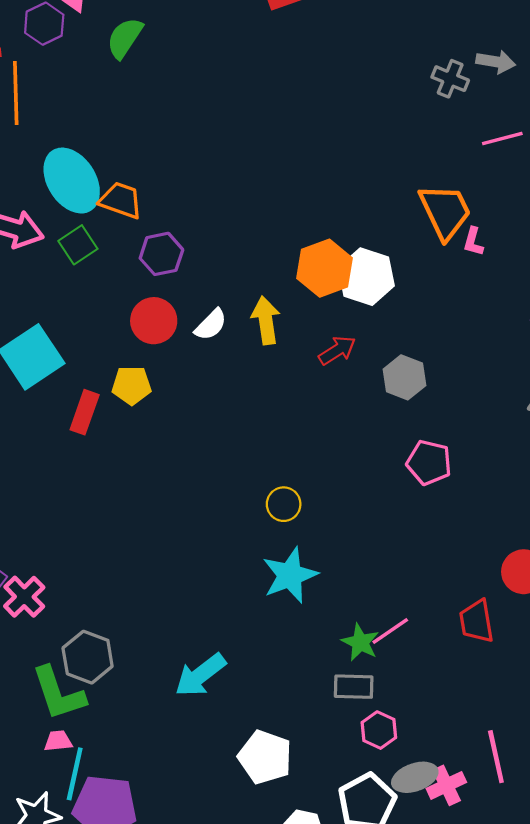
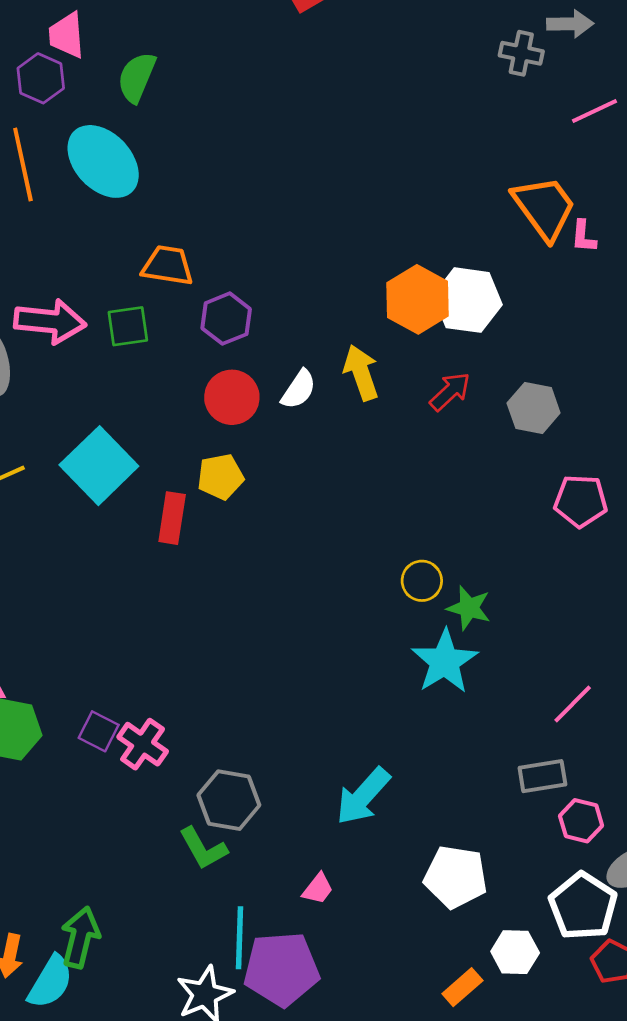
cyan ellipse: (72, 181) -> (103, 161), moved
green square: (78, 245) -> (128, 326), turned 36
green star: (360, 642) -> (469, 608), moved
green L-shape: (58, 693) -> (203, 848), size x0.7
pink trapezoid: (58, 741) -> (318, 889), moved, turned 144

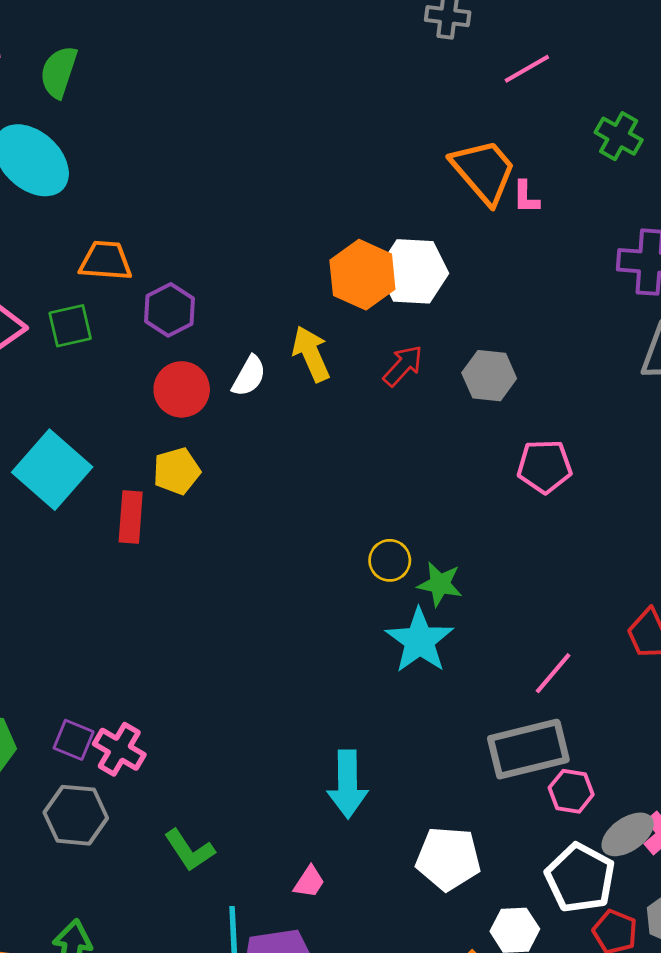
gray rectangle: (542, 776) -> (528, 749), size x1.6
cyan arrow: (363, 796) -> (348, 784), turned -38
gray hexagon: (229, 800) -> (76, 815), moved

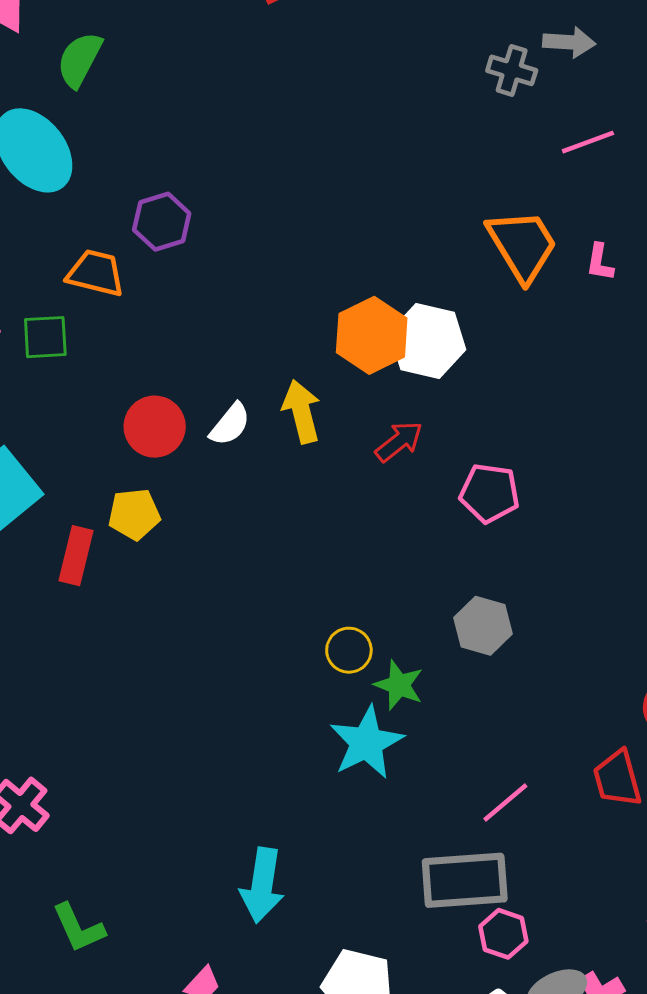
pink L-shape: (526, 197) -> (600, 262), moved
purple hexagon: (169, 310) -> (162, 222), moved
gray hexagon: (489, 376) -> (483, 626), moved
pink pentagon: (545, 466) -> (490, 493), moved

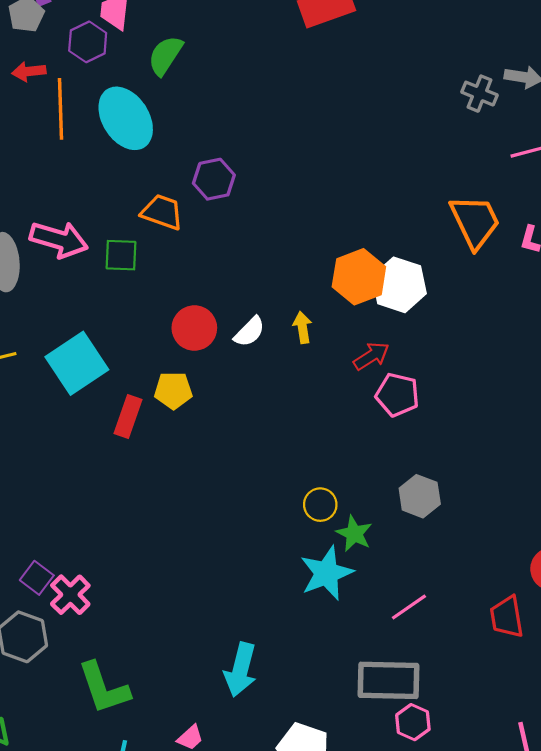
yellow arrow: (302, 412) -> (302, 327), size x0.7
pink pentagon: (490, 493) -> (397, 395), moved
pink line: (505, 803) -> (409, 607), moved
green L-shape: (78, 928) -> (104, 688), size x1.4

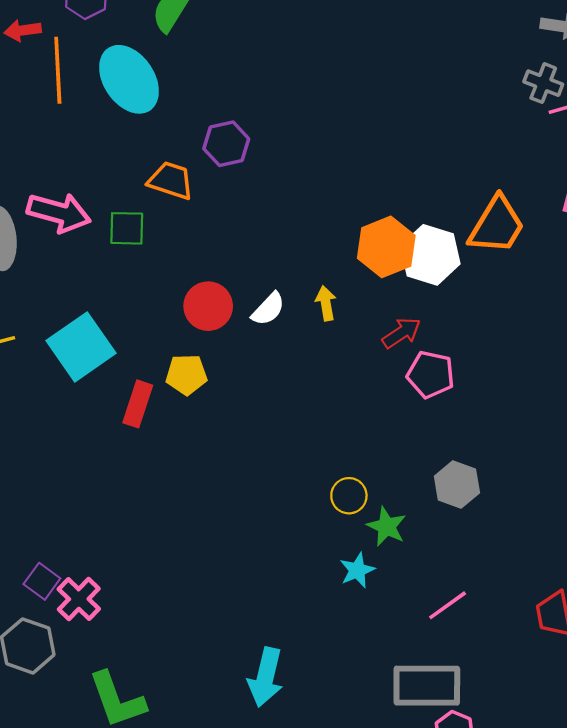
gray cross: (479, 94) -> (543, 83), moved
orange trapezoid: (475, 222) -> (497, 225), moved, turned 58
cyan star: (327, 573) -> (357, 570), size x0.6

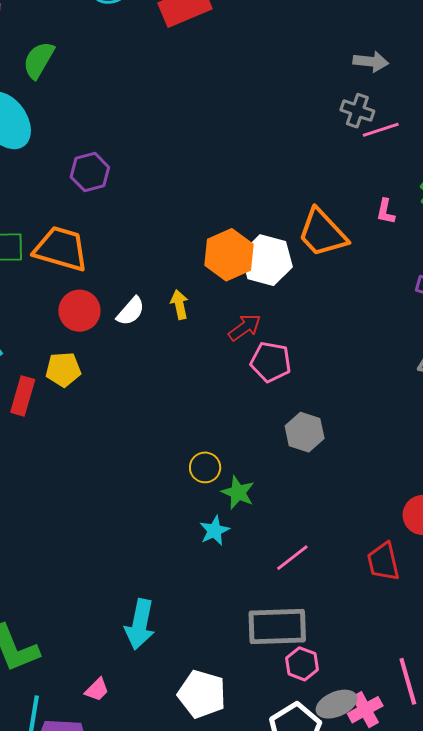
orange trapezoid: (171, 181) -> (61, 249), moved, size x1.4
orange trapezoid: (497, 225) -> (322, 233), turned 108
gray hexagon: (457, 484) -> (305, 432), moved

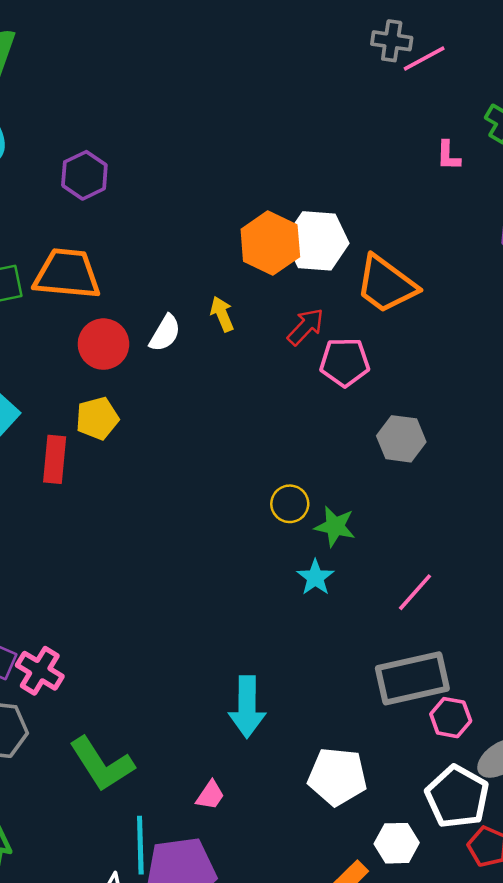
orange trapezoid: (322, 233) -> (386, 284), moved

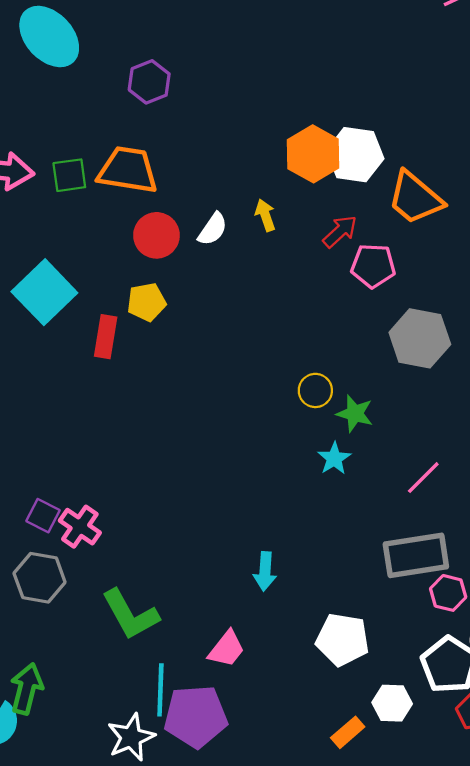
gray hexagon: (401, 439) -> (420, 338), size x1.4
cyan arrow: (247, 707) -> (265, 571), size x0.7
pink trapezoid: (210, 795) -> (227, 649), size x1.4

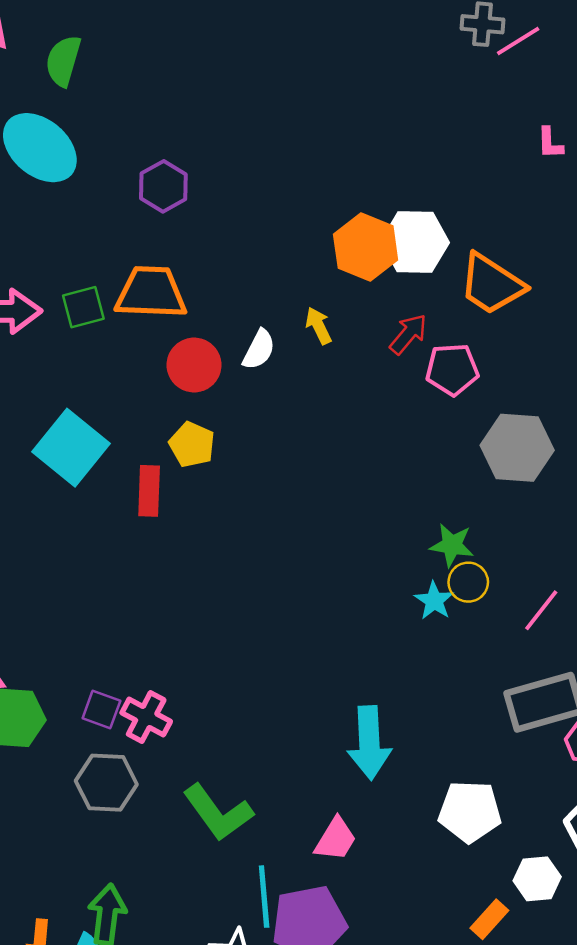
yellow pentagon: (147, 302) -> (192, 445), turned -30
yellow circle: (315, 390) -> (468, 582), moved
cyan arrow: (265, 571) -> (369, 743), size x1.6

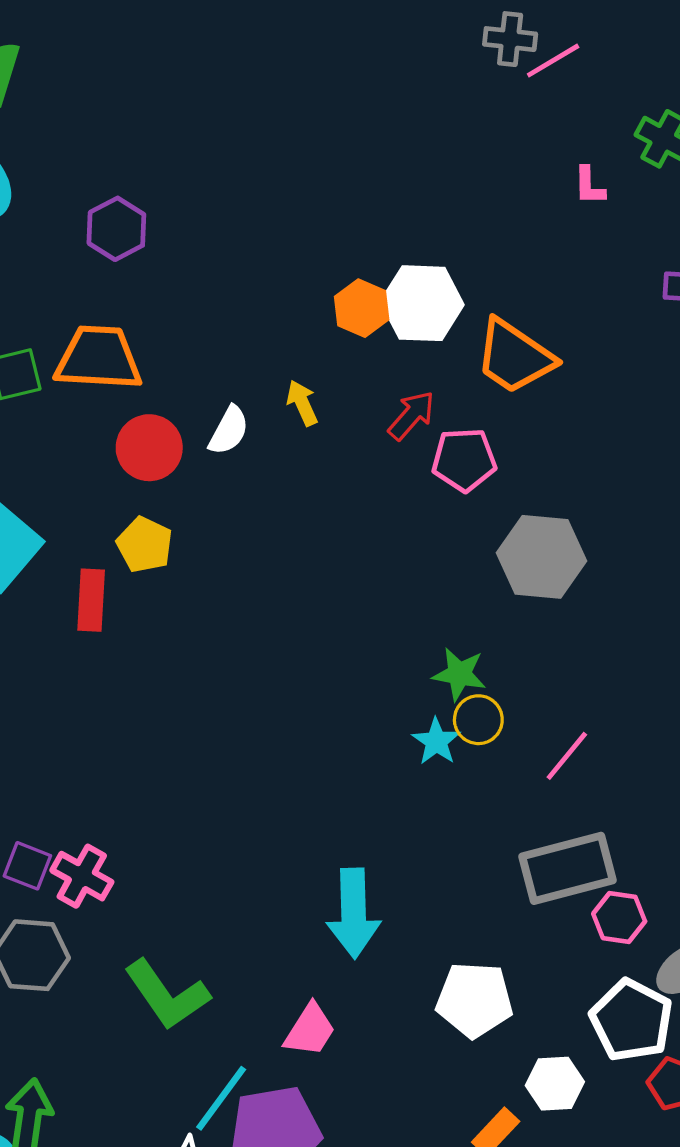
orange hexagon: (366, 247) -> (362, 308), size x0.7
cyan line: (264, 897) -> (221, 1098), turned 40

